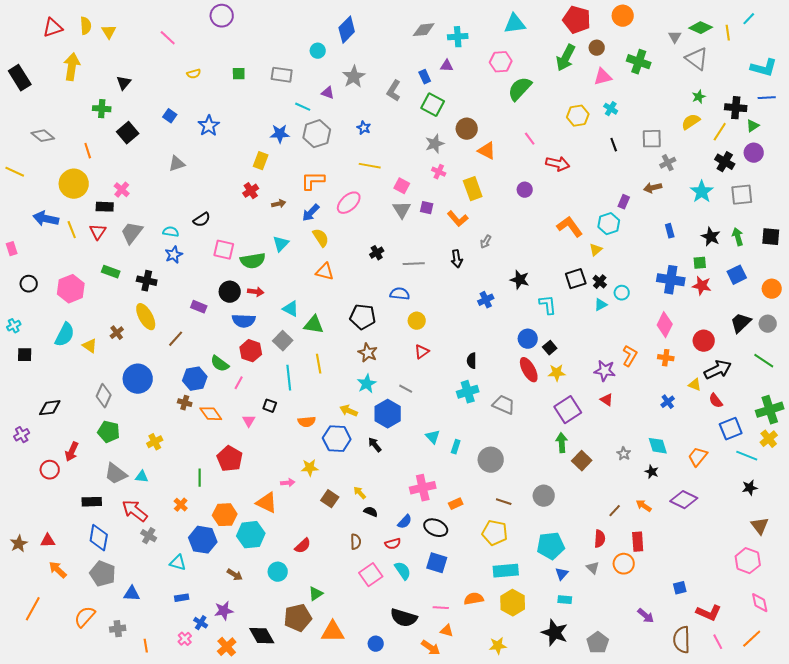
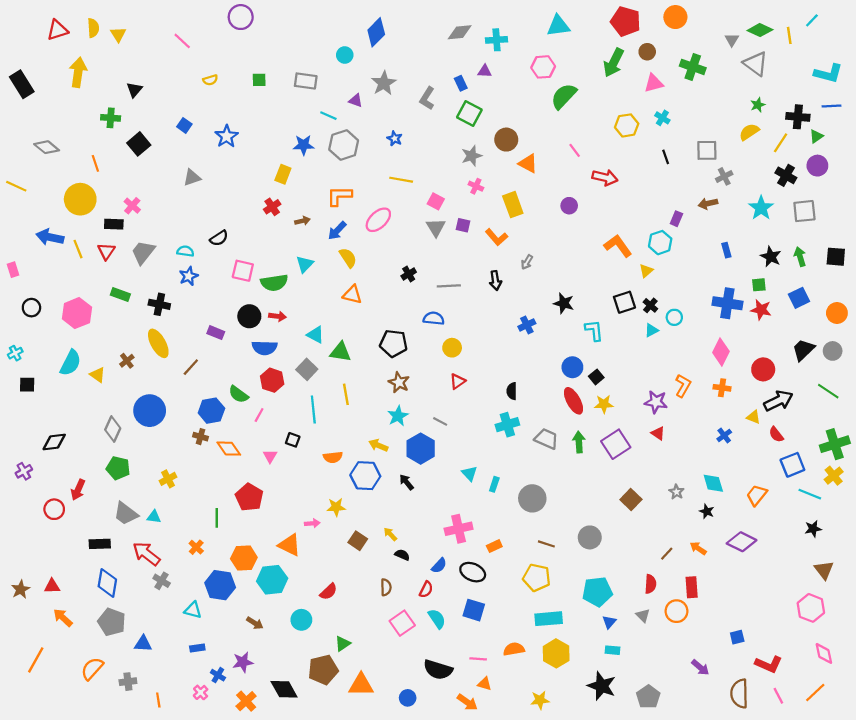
green arrow: (562, 443) -> (579, 442), moved
red semicircle: (393, 544) -> (426, 589), turned -49

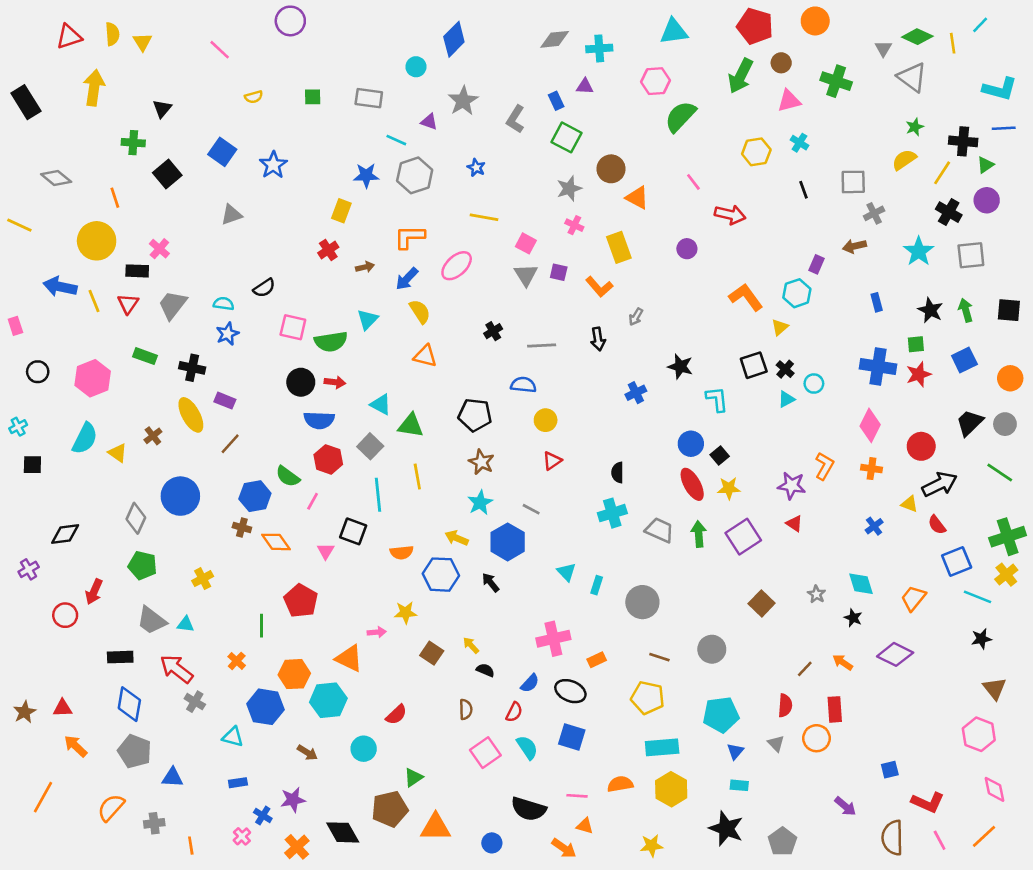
blue square: (184, 125) -> (222, 152), size x1.5
red star: (761, 310) -> (919, 374), turned -30
purple rectangle: (216, 333) -> (225, 401), moved
black square: (293, 440) -> (353, 531), size x1.5

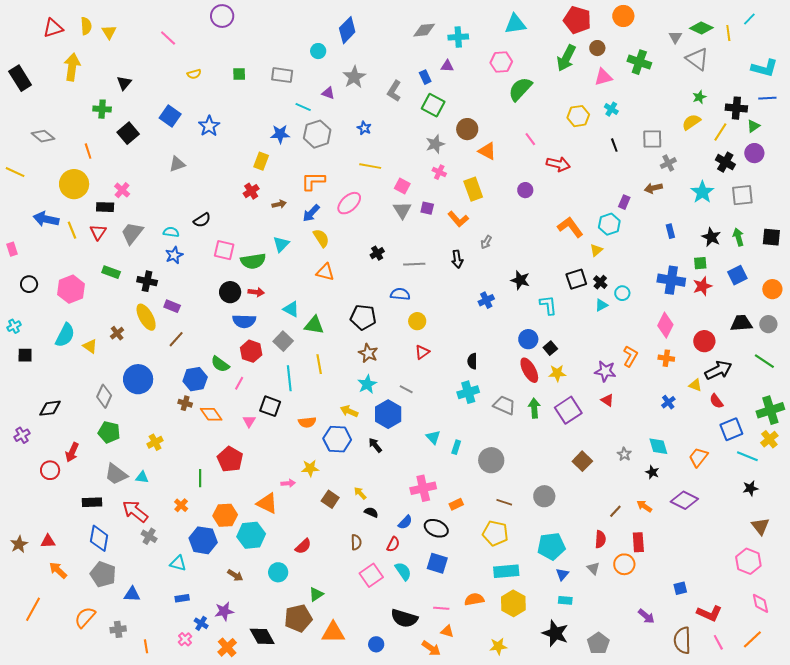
black trapezoid: (970, 423) -> (741, 323), turned 40

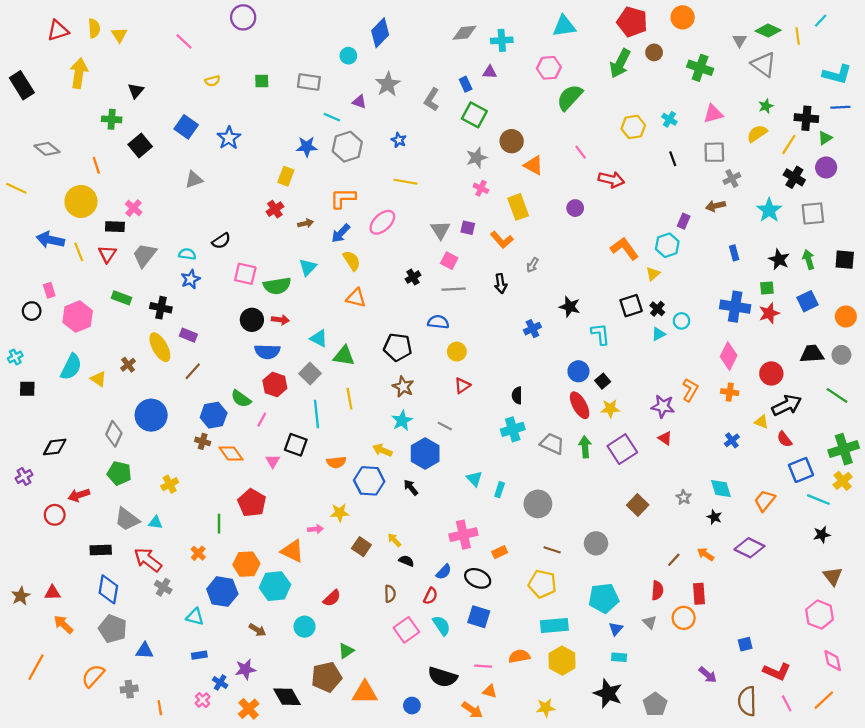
pink triangle: (603, 77) -> (713, 114), moved
pink square: (402, 186) -> (449, 261), moved
pink rectangle: (12, 249) -> (49, 290), moved
red arrow: (72, 452) -> (79, 495), turned 48

